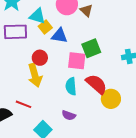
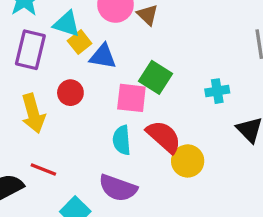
purple rectangle: (15, 32) -> (30, 50), turned -75
green square: (91, 48) -> (155, 77), turned -36
yellow arrow: (35, 75) -> (33, 113), moved
purple semicircle: (69, 115) -> (118, 188), size x1.6

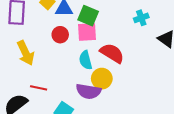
green square: (155, 77) -> (88, 16), moved
red circle: (70, 93) -> (60, 35), moved
yellow circle: (188, 161) -> (102, 79), moved

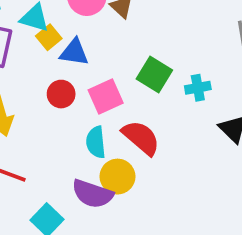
green square: (88, 16) -> (154, 74), moved
pink square: (87, 32) -> (106, 97), turned -30

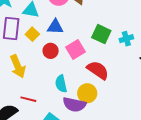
yellow square: (49, 37) -> (32, 34), moved
cyan semicircle: (96, 142) -> (61, 84), moved

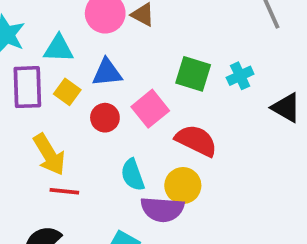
red line: (28, 99) -> (64, 191), moved

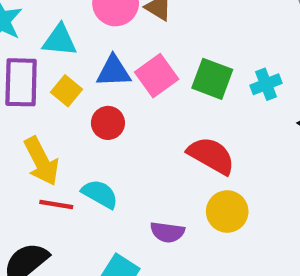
pink square: (150, 109) -> (157, 76), moved
cyan semicircle: (133, 175) -> (100, 194), moved, turned 136
yellow circle: (183, 186) -> (227, 211), moved
purple semicircle: (162, 209) -> (167, 232), size x0.7

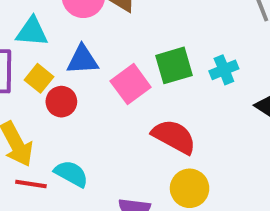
pink square: (157, 76) -> (131, 84), moved
green square: (212, 79) -> (174, 65), turned -36
red circle: (108, 123) -> (61, 102), moved

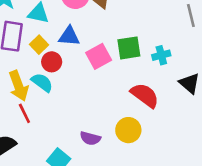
red semicircle: (174, 137) -> (145, 95), moved
cyan semicircle: (71, 174) -> (42, 82), moved
red line: (31, 184) -> (24, 113), turned 48

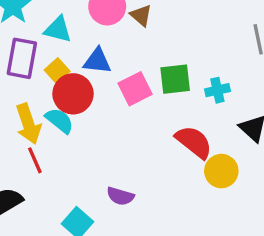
red circle: (52, 62) -> (73, 94), size x1.5
yellow circle: (128, 130) -> (221, 171), moved

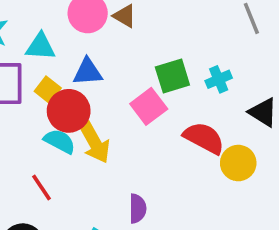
pink square: (135, 89) -> (149, 106), moved
yellow arrow: (28, 124) -> (95, 142), moved
purple semicircle: (120, 196) -> (138, 209), turned -96

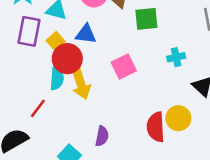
green square: (172, 76) -> (146, 19), moved
red semicircle: (204, 138) -> (156, 127), moved, turned -132
cyan semicircle: (60, 141) -> (57, 79), turned 55
red line: (42, 188) -> (38, 108), turned 60

